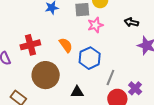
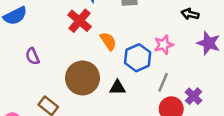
pink star: (95, 25) -> (164, 45), moved
red cross: (30, 45) -> (80, 21), moved, turned -36
black triangle: (77, 92) -> (117, 88), moved

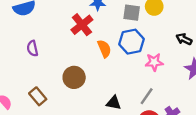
blue hexagon: (138, 58) -> (132, 42), moved
brown circle: (83, 78) -> (74, 77), size x0.7
black triangle: (117, 88) -> (114, 103), moved

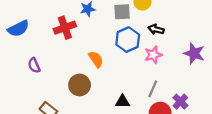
red cross: (82, 25) -> (65, 28), moved, turned 30
black arrow: (184, 39) -> (156, 29), moved
orange semicircle: (104, 49) -> (96, 59), moved

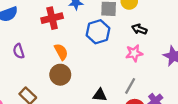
blue hexagon: (128, 40) -> (98, 32), moved
orange semicircle: (96, 59) -> (61, 52), moved

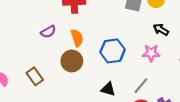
blue hexagon: (98, 32) -> (113, 51), moved
purple semicircle: (19, 51) -> (48, 32), moved, turned -112

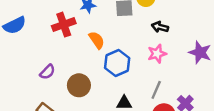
purple semicircle: (48, 32) -> (47, 72), moved
orange semicircle: (77, 38) -> (97, 40), moved

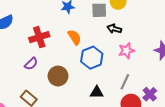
red cross: (64, 25) -> (39, 37), moved
black arrow: (160, 27) -> (114, 29), moved

